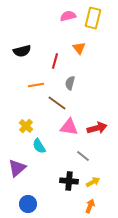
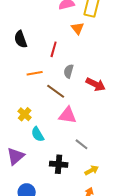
orange triangle: (79, 48) -> (78, 28), moved
black semicircle: (22, 51) -> (21, 39), turned 84
red arrow: (97, 128) -> (96, 84), moved, turned 42
black cross: (69, 181) -> (59, 164), moved

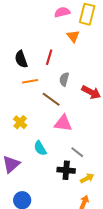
black semicircle: (21, 39) -> (21, 59), moved
cyan semicircle: (38, 134) -> (40, 148), moved
black cross: (59, 164) -> (66, 170), moved

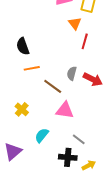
red line: (49, 57) -> (85, 41), moved
gray semicircle: (64, 79) -> (72, 73), moved
cyan semicircle: (40, 148) -> (42, 135), turned 70

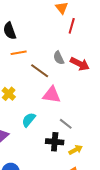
gray semicircle: (72, 73) -> (59, 58), turned -40

